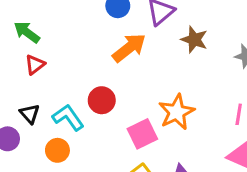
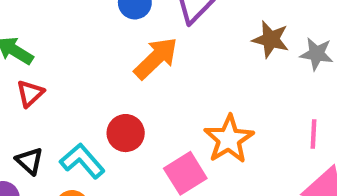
brown star: (194, 40) -> (271, 39), moved

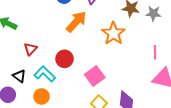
red triangle: (30, 93) -> (30, 49), moved
orange star: (229, 139) -> (113, 33), moved

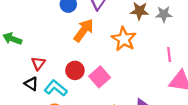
black triangle: (19, 76) -> (31, 84), moved
pink square: (95, 76) -> (100, 77), moved

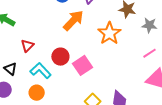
gray star: (164, 14) -> (149, 25), moved
pink line: (169, 55) -> (149, 53), turned 56
black triangle: (31, 84) -> (11, 69), moved

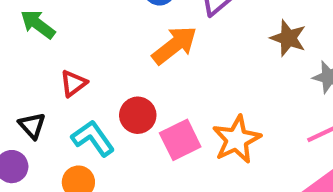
orange star: (109, 33) -> (237, 139), moved

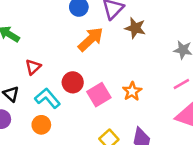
brown star: (288, 38) -> (135, 28), moved
orange star: (237, 139) -> (132, 91), size x0.7

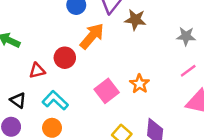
red triangle: (33, 67) -> (37, 71), turned 35
red circle: (73, 82) -> (65, 58), moved

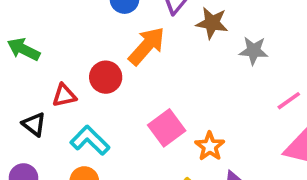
gray star: (186, 36) -> (254, 51), moved
orange star: (140, 84) -> (210, 146), moved
black triangle: (18, 100) -> (34, 124), moved

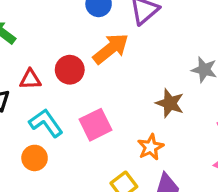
brown star: (212, 23) -> (170, 103), moved
pink square: (167, 128) -> (96, 125), moved

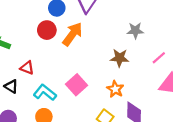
red circle: (70, 70) -> (47, 30), moved
red triangle: (30, 79) -> (27, 68), turned 40

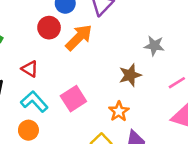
brown star: (120, 58) -> (130, 75), turned -30
red triangle: (27, 68) -> (30, 69), moved

